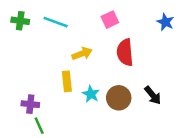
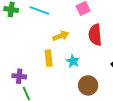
cyan star: (91, 94) -> (73, 61), moved
brown circle: (119, 98) -> (88, 85), moved

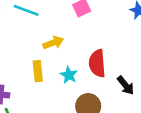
red semicircle: (95, 35) -> (97, 63), moved

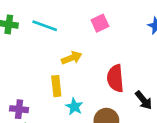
cyan star: (69, 75) -> (74, 107), moved

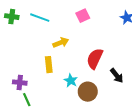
red semicircle: (115, 78) -> (95, 59), turned 30
cyan star: (74, 107) -> (71, 81), moved

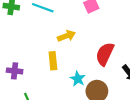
purple cross: (20, 83) -> (15, 71), moved

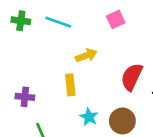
cyan star: (78, 79) -> (89, 117), moved

